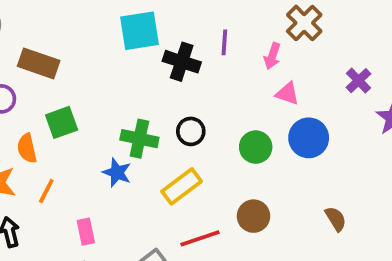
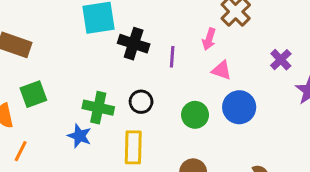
purple line: (224, 42) -> (172, 57), moved
yellow rectangle: (182, 186) -> (133, 147), turned -52

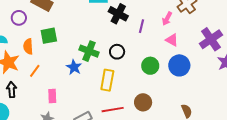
purple cross: (281, 60) -> (211, 39), size x1.6

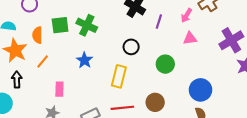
pink triangle: (172, 40) -> (190, 38), turned -40
green cross: (89, 51) -> (87, 25), moved
blue circle: (179, 65) -> (201, 90), moved

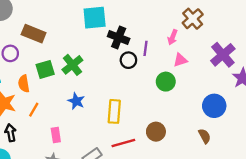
green cross: (87, 25) -> (72, 65), turned 36
black circle: (131, 47) -> (128, 60), moved
green circle: (165, 64) -> (166, 82), moved
blue circle: (201, 90) -> (214, 106), moved

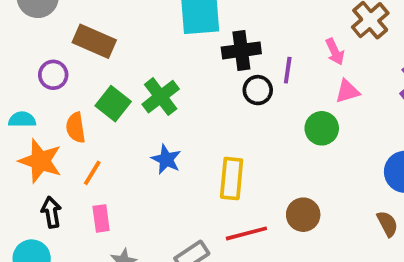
black cross: (119, 37) -> (241, 50), turned -30
pink arrow: (173, 37) -> (335, 52), turned -48
green square: (45, 69) -> (113, 104), turned -36
pink rectangle: (56, 135) -> (101, 218), moved

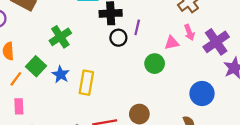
pink arrow: (335, 52) -> (189, 32), moved
green square: (113, 104) -> (36, 66), moved
yellow rectangle: (232, 179) -> (86, 83), moved

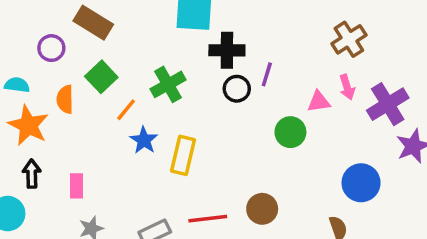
green cross: (60, 37) -> (168, 84), moved
green square: (36, 66) -> (101, 77), moved
orange line: (16, 79) -> (126, 110), moved

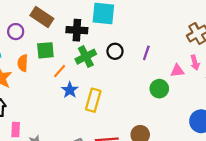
black cross: (227, 50) -> (77, 30), moved
green square: (101, 77) -> (45, 50), turned 36
black circle: (237, 89) -> (115, 51), moved
pink rectangle: (76, 186) -> (16, 130), moved

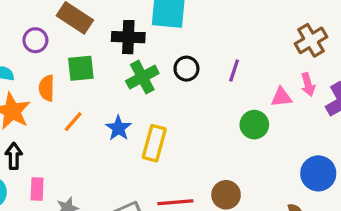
orange line: (60, 71) -> (73, 122), moved

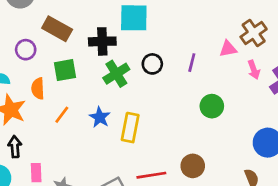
pink triangle: (281, 97) -> (228, 49), moved

